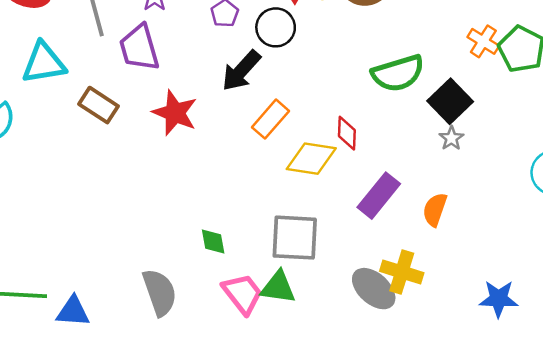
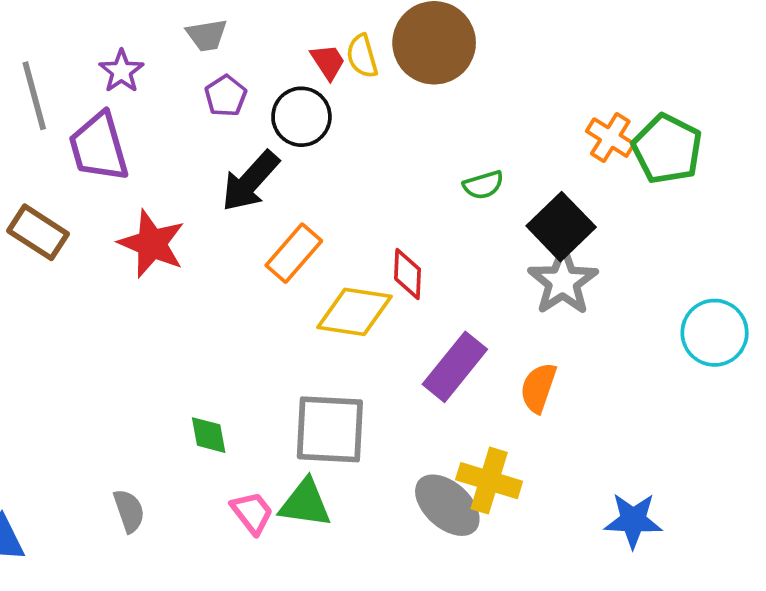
green semicircle: (398, 73) -> (483, 185), size x0.5
gray star: (451, 138) -> (563, 282), size x1.8
gray semicircle: (160, 292) -> (129, 511), size x0.6
pink trapezoid: (242, 294) -> (252, 513), size x0.7

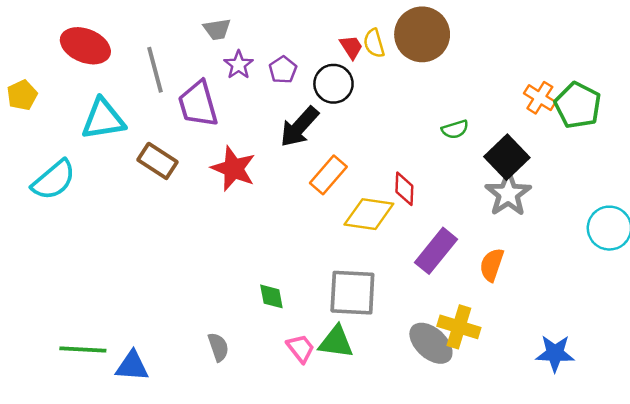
gray trapezoid: (207, 35) -> (217, 29), moved
purple star: (121, 71) -> (239, 65), moved

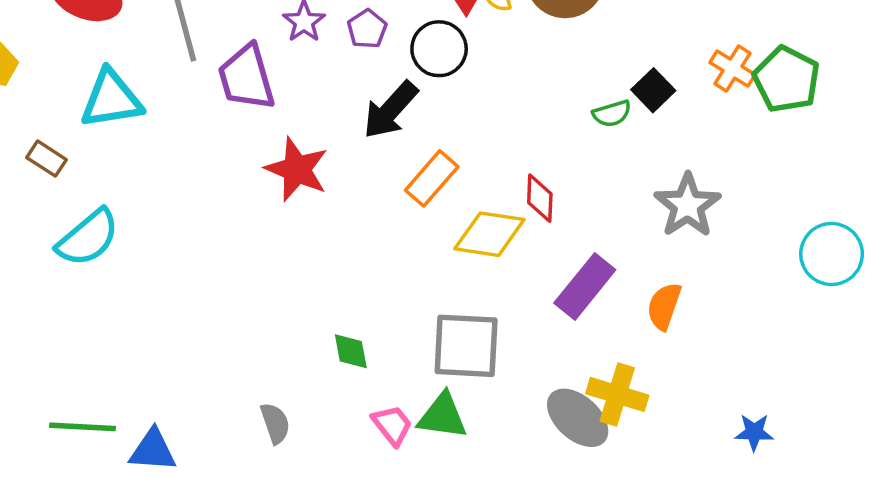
black square: (507, 157) -> (653, 90), moved, size x0.7
brown rectangle: (158, 161) -> (47, 159), moved, size x0.7
cyan semicircle: (54, 180) -> (88, 238), moved
blue star: (555, 353) -> (754, 432), size x0.7

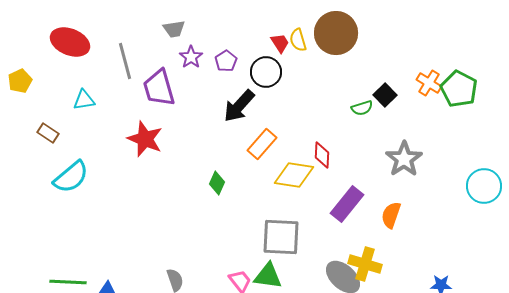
cyan triangle: (111, 99) -> (84, 100), size x0.6
red star: (297, 169) -> (145, 139), moved
green diamond: (351, 351) -> (217, 183), moved, turned 35

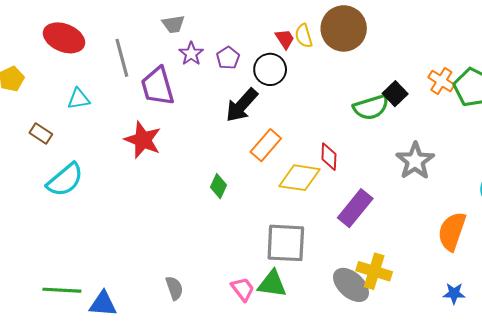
green semicircle: (362, 108) -> (371, 107), size x1.6
orange semicircle: (391, 215) -> (452, 231), moved, size x1.4

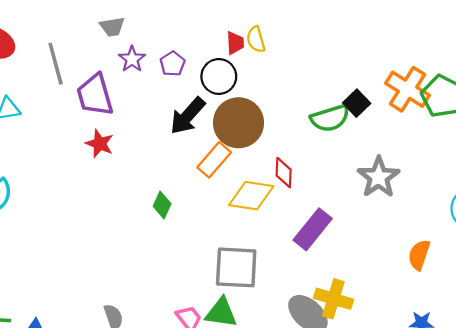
brown circle: (344, 28) -> (238, 123), moved
red trapezoid: (285, 39) -> (235, 43), turned 30
orange cross: (441, 81) -> (408, 89), size x1.5
red star: (143, 140) -> (100, 144), moved, size x0.7
orange semicircle: (452, 231) -> (419, 255), size x0.7

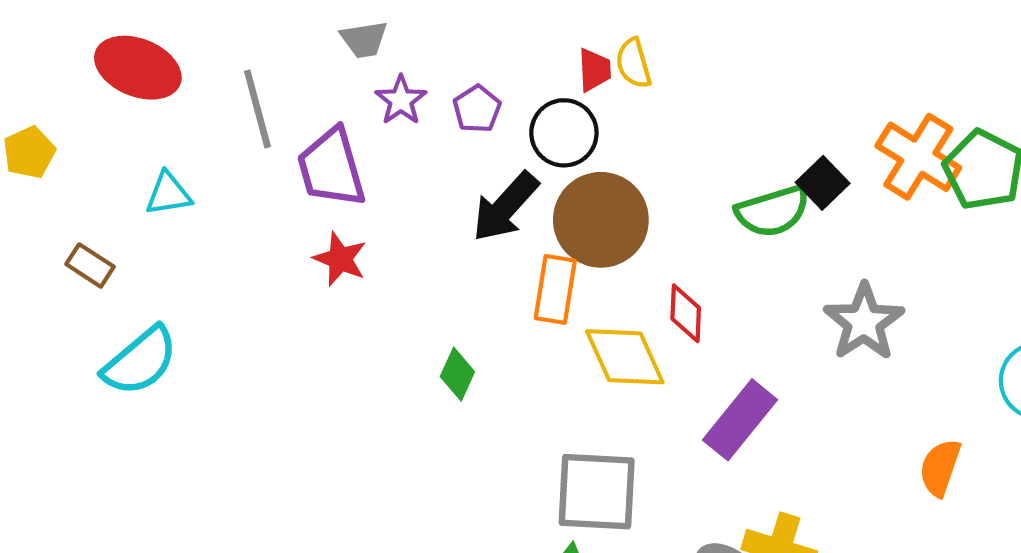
orange rectangle: (214, 160) -> (555, 289), turned -32
yellow diamond: (251, 196) -> (625, 357), turned 57

